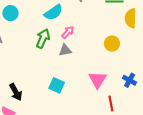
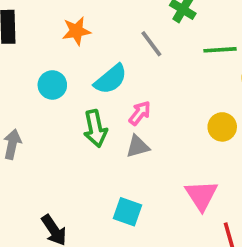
cyan circle: (10, 13) -> (52, 85), moved
green arrow: (43, 39) -> (95, 129), turned 150

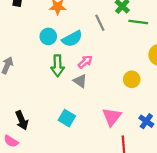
green line: (220, 50) -> (138, 22), moved
cyan circle: (52, 85) -> (48, 36), moved
gray triangle: (138, 146) -> (80, 81), turned 40

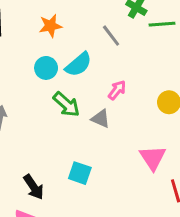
pink arrow: (85, 62) -> (117, 90), moved
green arrow: (58, 66) -> (66, 104), turned -36
cyan square: (67, 118) -> (80, 173), moved

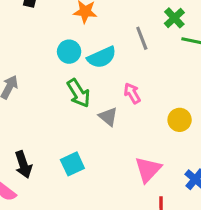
pink arrow: (117, 90) -> (132, 93), turned -84
cyan square: (80, 173) -> (72, 164), turned 30

